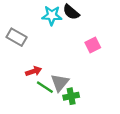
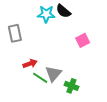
gray rectangle: (17, 37) -> (15, 33), turned 48
green cross: (71, 96) -> (71, 86), moved, turned 32

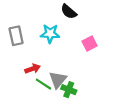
cyan star: (46, 14) -> (50, 34), moved
green cross: (71, 86) -> (69, 90), moved

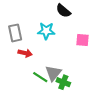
pink square: (90, 43) -> (82, 40), turned 32
red arrow: (33, 69) -> (25, 53), moved, turned 32

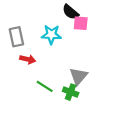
pink square: (82, 40) -> (81, 23), moved
gray triangle: (53, 73) -> (78, 76), moved

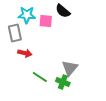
pink square: (81, 23) -> (46, 21), moved
cyan star: (51, 35) -> (27, 15), moved

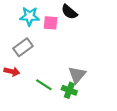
gray rectangle: (15, 33) -> (23, 47), moved, turned 66
red arrow: (25, 53) -> (12, 72), moved

